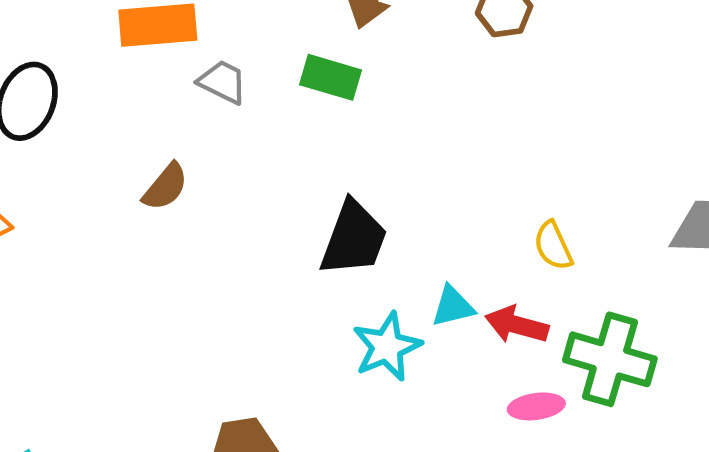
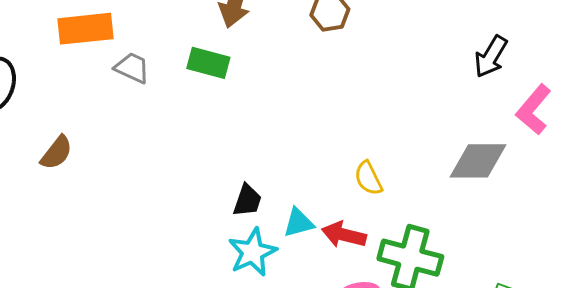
brown semicircle: (165, 187) -> (57, 153), moved
black trapezoid: (354, 238) -> (247, 200), moved, size x0.6

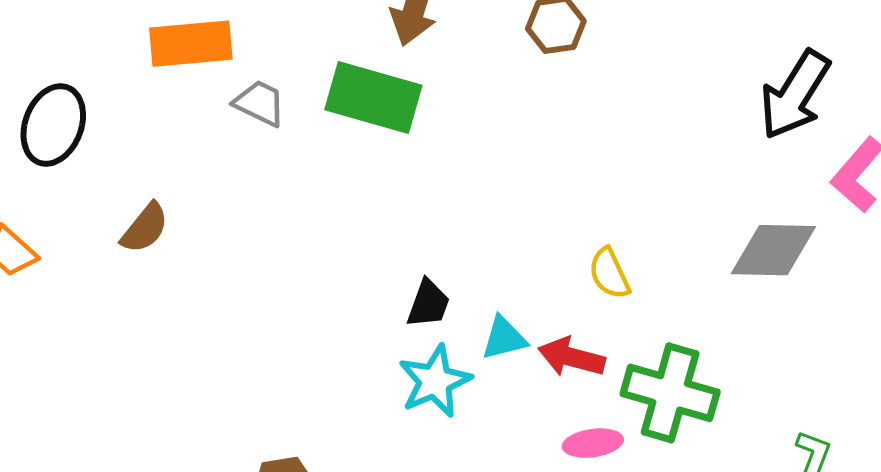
black arrow: (491, 57) -> (795, 95), size x1.4
green rectangle: (208, 63) -> (373, 98), size x1.5

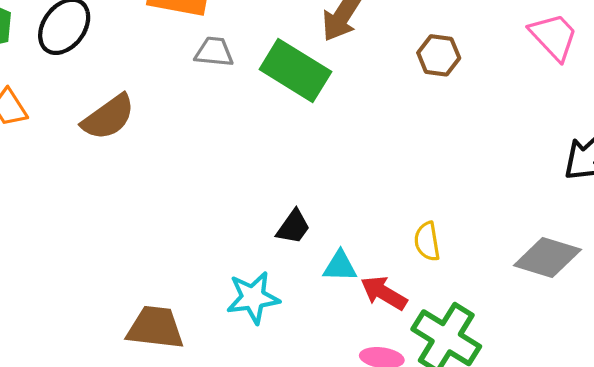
gray trapezoid: (260, 103) -> (214, 52), turned -36
brown semicircle: (145, 228) -> (108, 117), size x1.4
cyan star: (435, 381) -> (253, 298), moved

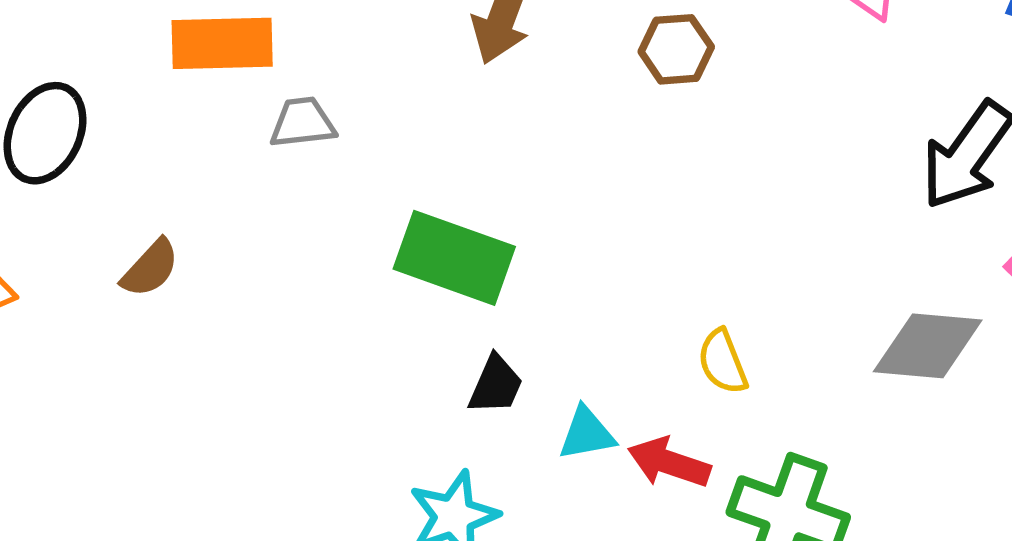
green rectangle: (295, 70) -> (454, 258), moved
brown semicircle: (108, 117) -> (150, 268), size x0.7

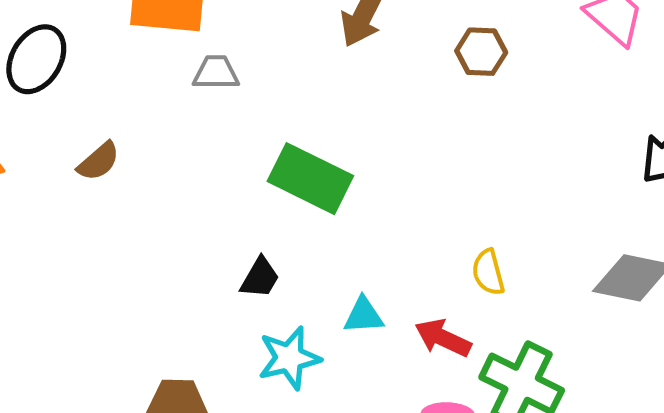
black trapezoid: (496, 385) -> (260, 278), moved
cyan triangle: (587, 434) -> (363, 315), moved

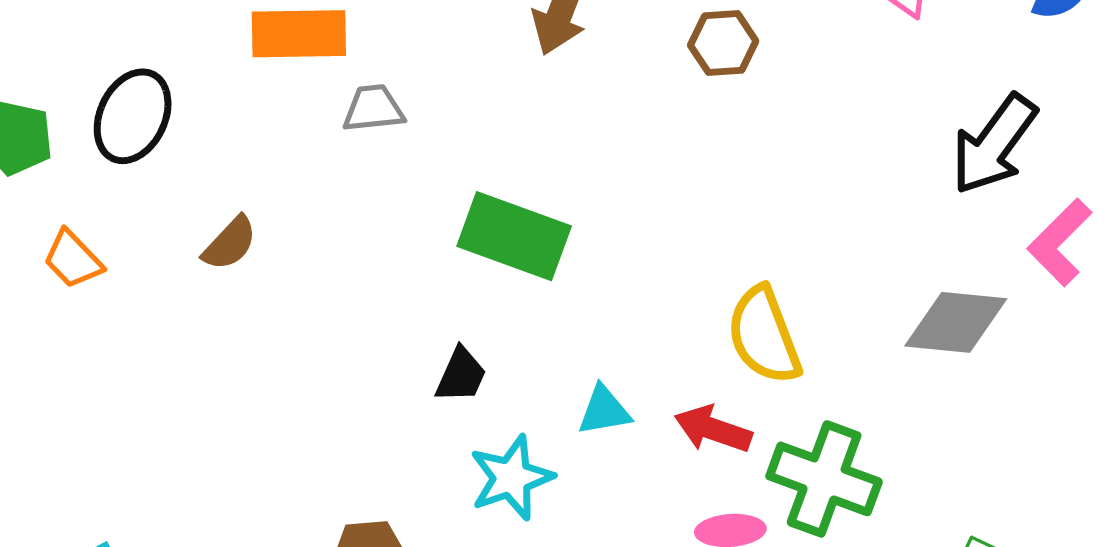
yellow semicircle: (488, 272) -> (764, 335), size x1.6

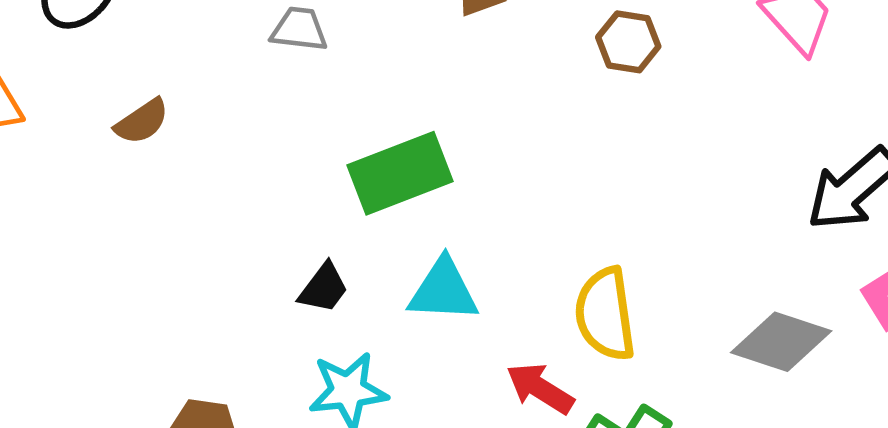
green rectangle: (514, 236) -> (400, 173), turned -54
cyan triangle: (604, 411) -> (443, 290), moved, size x1.4

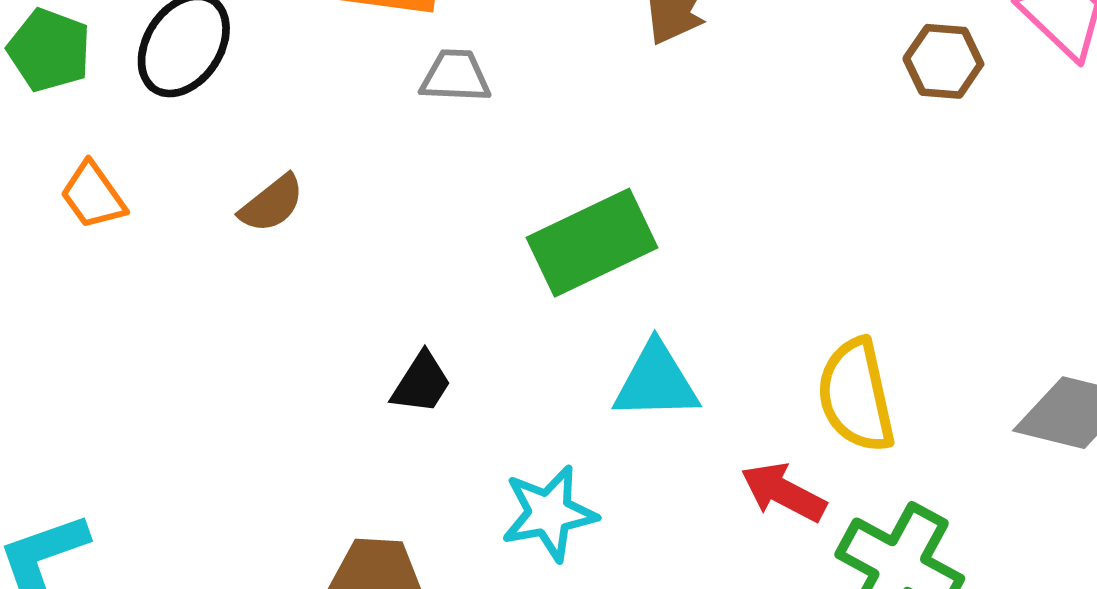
brown hexagon: (628, 42) -> (943, 61), moved
black trapezoid: (324, 288) -> (421, 383), moved

